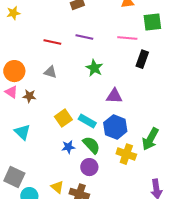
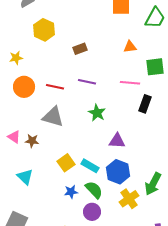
orange circle: (14, 71) -> (24, 87), moved
gray triangle: (50, 72) -> (53, 117), size x1.6
yellow cross: (126, 154) -> (129, 199), turned 36

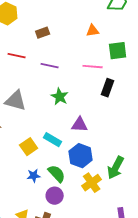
red line: (55, 87) -> (17, 56), moved
cyan rectangle: (90, 166) -> (53, 140), moved

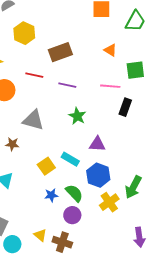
orange triangle: (93, 31) -> (110, 50), turned 40
brown rectangle: (43, 33) -> (60, 52), size x1.6

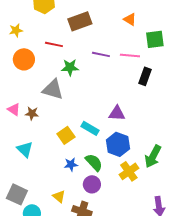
purple line: (67, 85) -> (101, 54), moved
green star: (77, 116) -> (70, 67), moved, turned -30
yellow triangle: (40, 235) -> (59, 196), moved

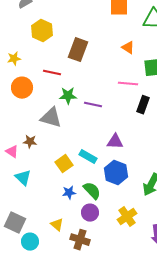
brown rectangle: (80, 21) -> (78, 50), turned -50
purple line: (101, 54) -> (93, 105), moved
pink triangle: (14, 109) -> (12, 152), moved
yellow cross: (129, 171) -> (127, 217), moved

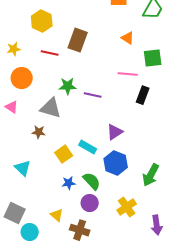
red line: (52, 73) -> (50, 53), moved
brown star: (30, 142) -> (39, 132), moved
purple triangle: (115, 142) -> (115, 132), turned -36
pink triangle: (12, 152) -> (12, 107), moved

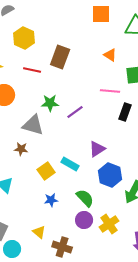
purple line: (93, 95) -> (75, 112), turned -48
blue hexagon: (116, 163) -> (110, 175), moved
green semicircle: (92, 181) -> (85, 198), moved
purple circle: (90, 203) -> (84, 220), moved

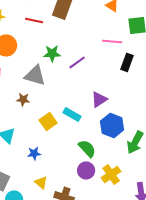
blue star: (51, 200) -> (34, 153), moved

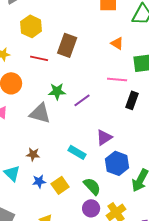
brown star: (23, 99) -> (33, 154), moved
yellow square: (48, 121) -> (60, 185), moved
blue star: (34, 153) -> (39, 181), moved

